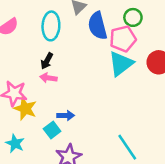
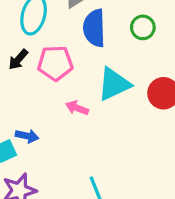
pink pentagon: (123, 39) -> (55, 63), moved
pink arrow: (48, 78) -> (77, 108), moved

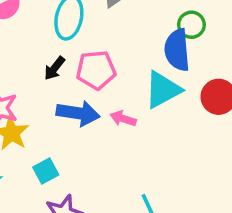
blue semicircle: (94, 28) -> (177, 50), moved
blue arrow: (27, 136) -> (78, 113), moved, size x1.6

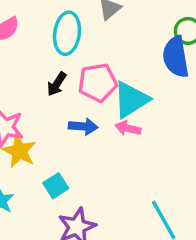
cyan triangle: (163, 90) -> (131, 100), moved
blue arrow: (78, 113) -> (83, 126), size x0.7

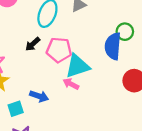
blue arrow: (83, 126) -> (39, 96), moved

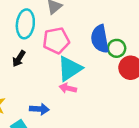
green circle: (125, 32) -> (117, 48), moved
pink pentagon: (59, 50) -> (56, 41), moved

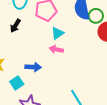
cyan triangle: (70, 69) -> (57, 33), size x0.6

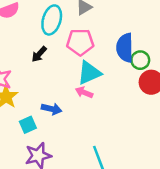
cyan triangle: (57, 33) -> (89, 73), size x1.5

